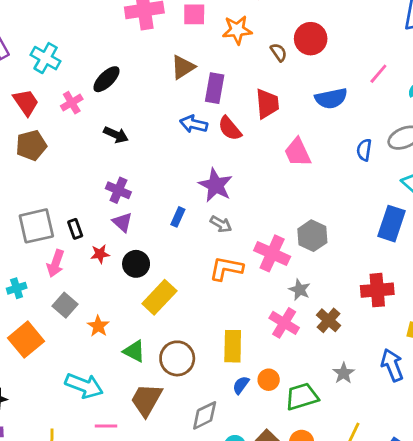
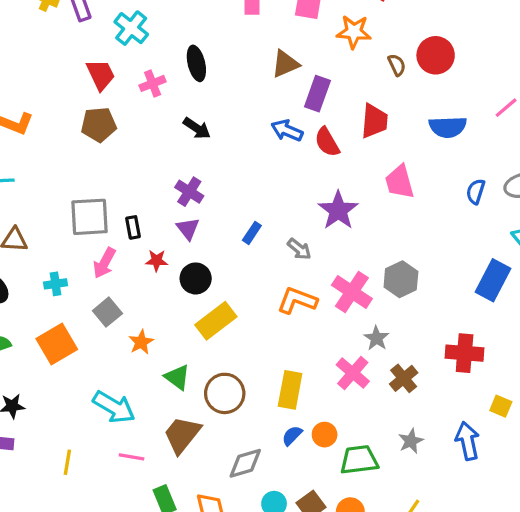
black ellipse: (106, 79) -> (196, 63), turned -68
purple star: (216, 185) -> (338, 210), moved

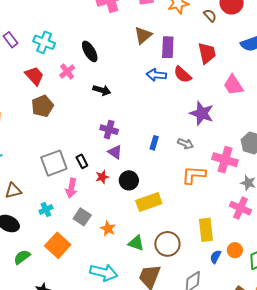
yellow rectangle: (216, 321) -> (149, 202), turned 35

